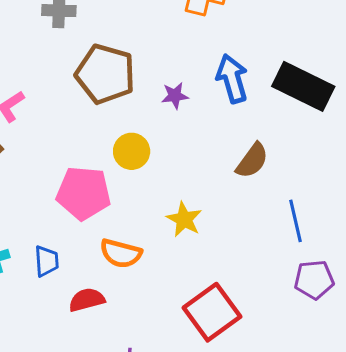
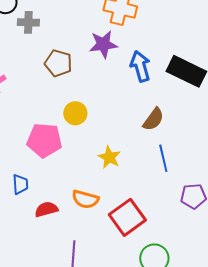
brown pentagon: (105, 74) -> (58, 63), size x0.7
purple star: (175, 96) -> (103, 44), moved, size x1.6
blue line: (296, 221) -> (163, 158), moved
orange semicircle: (121, 253) -> (85, 199), moved

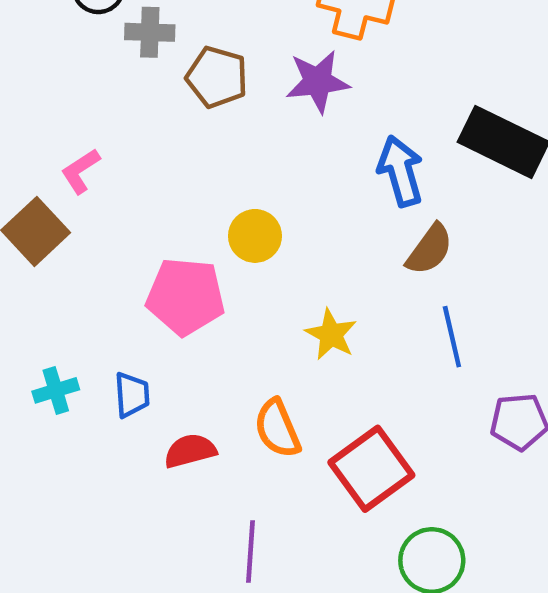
brown pentagon: (58, 63) -> (217, 77), moved
blue arrow: (140, 66) -> (400, 171), moved
orange semicircle: (85, 199) -> (277, 428), turned 52

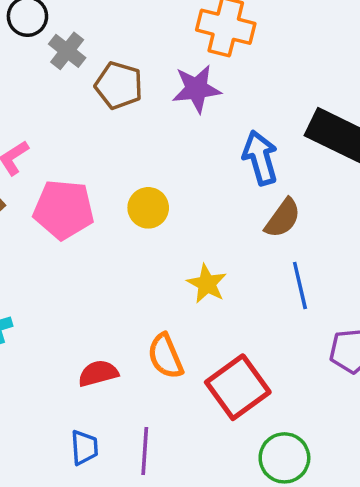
gray cross: (150, 32) -> (67, 51), turned 36
pink pentagon: (186, 296) -> (64, 210), moved
blue trapezoid: (132, 395) -> (84, 448), moved

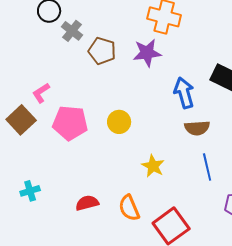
brown semicircle: (283, 218) -> (197, 128), turned 50
red semicircle: (98, 373) -> (87, 203), moved

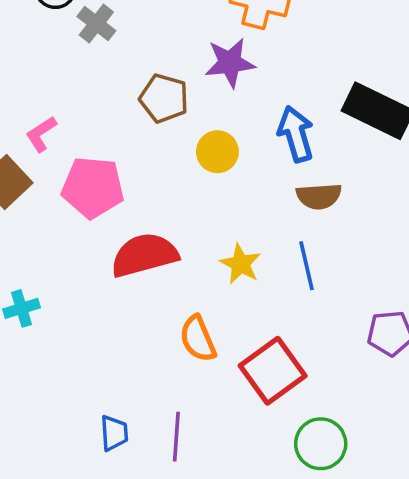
brown pentagon: (102, 51) -> (164, 98), moved
yellow circle: (119, 122) -> (217, 152), moved
blue line: (207, 167) -> (306, 266), moved
red semicircle: (87, 203) -> (144, 255), moved, size x1.6

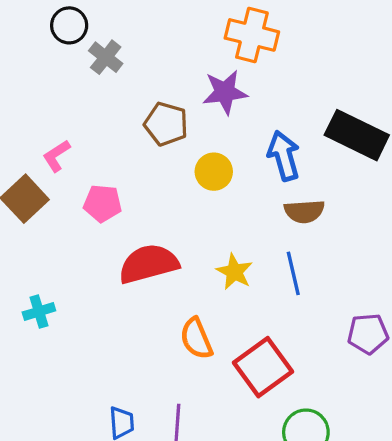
pink pentagon: (93, 187) -> (103, 203), size x0.7

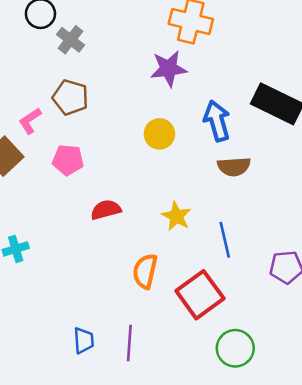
brown pentagon: (166, 124) -> (71, 97), moved
red semicircle: (149, 264) -> (106, 210), size x0.6
blue line: (293, 273) -> (225, 240), moved
orange semicircle: (196, 338) -> (145, 271), turned 36

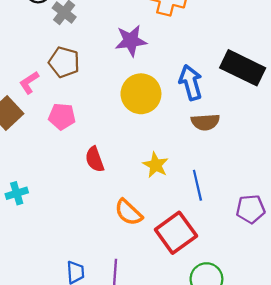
purple star: (169, 69) -> (131, 41), moved
yellow circle: (159, 134) -> (141, 94), size x1.5
red semicircle: (106, 210) -> (95, 159), turned -95
orange semicircle: (145, 271) -> (129, 212), turned -60

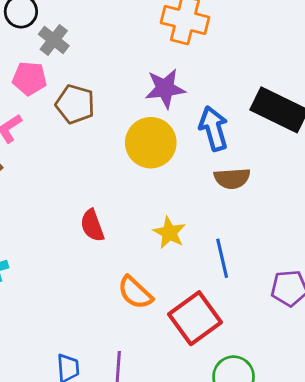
purple star: (131, 41) -> (165, 88), moved
brown pentagon: (64, 62) -> (75, 104), moved
pink pentagon: (62, 116) -> (29, 78), moved

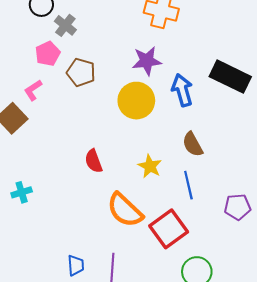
pink pentagon: (29, 78) -> (48, 54), turned -30
brown semicircle: (232, 178) -> (193, 144), moved, turned 65
orange semicircle: (135, 293) -> (125, 210), size x1.4

